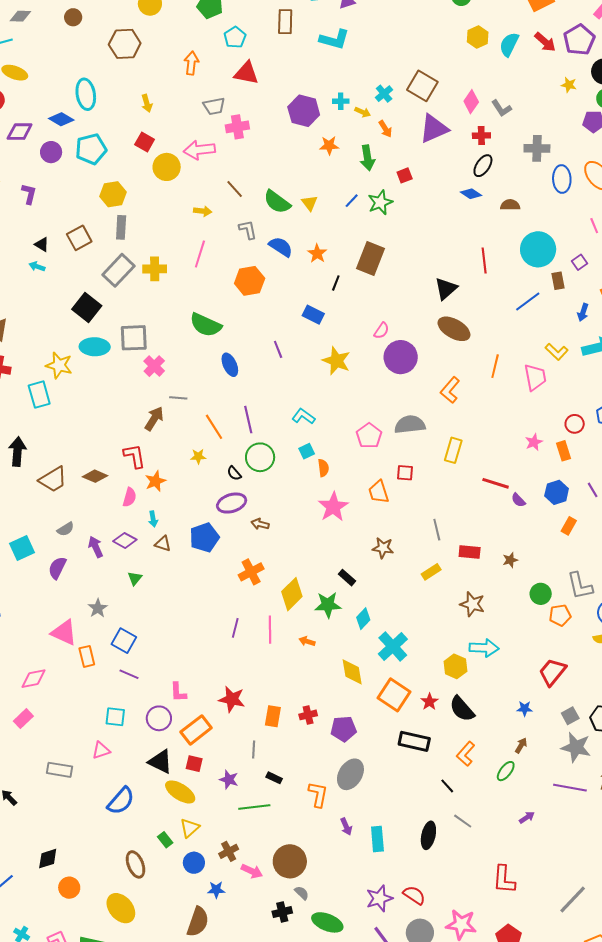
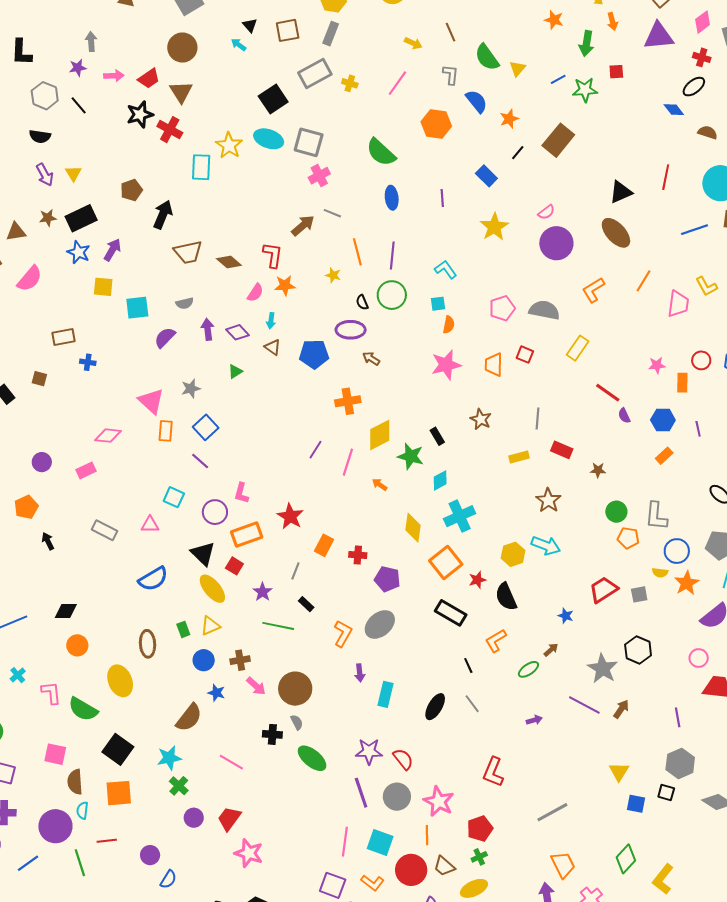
yellow cross: (155, 269) -> (350, 83), size x0.7
gray square: (570, 716) -> (639, 594), moved

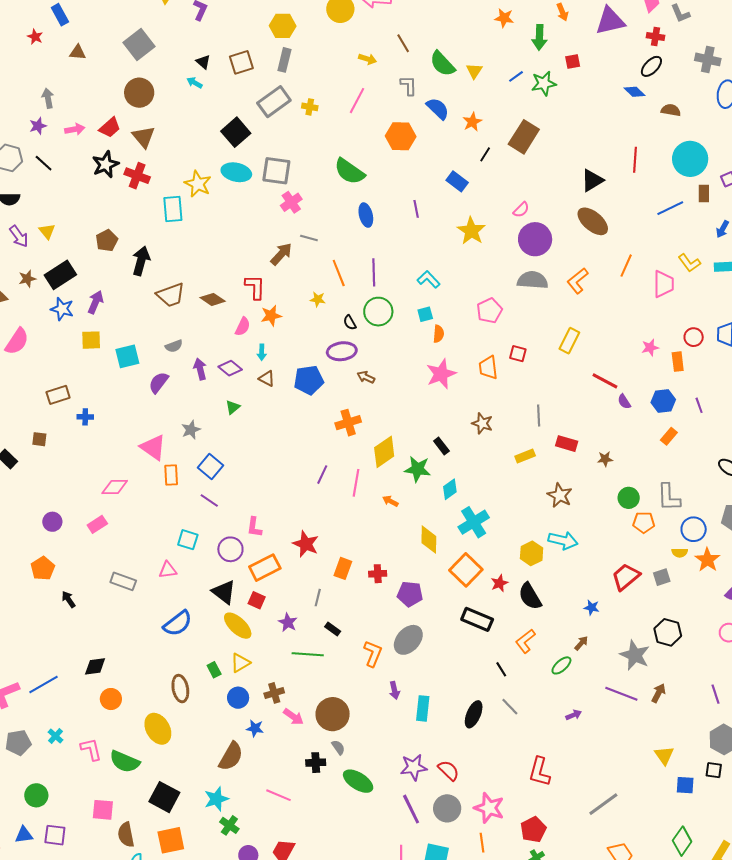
gray semicircle: (544, 310) -> (533, 280), moved

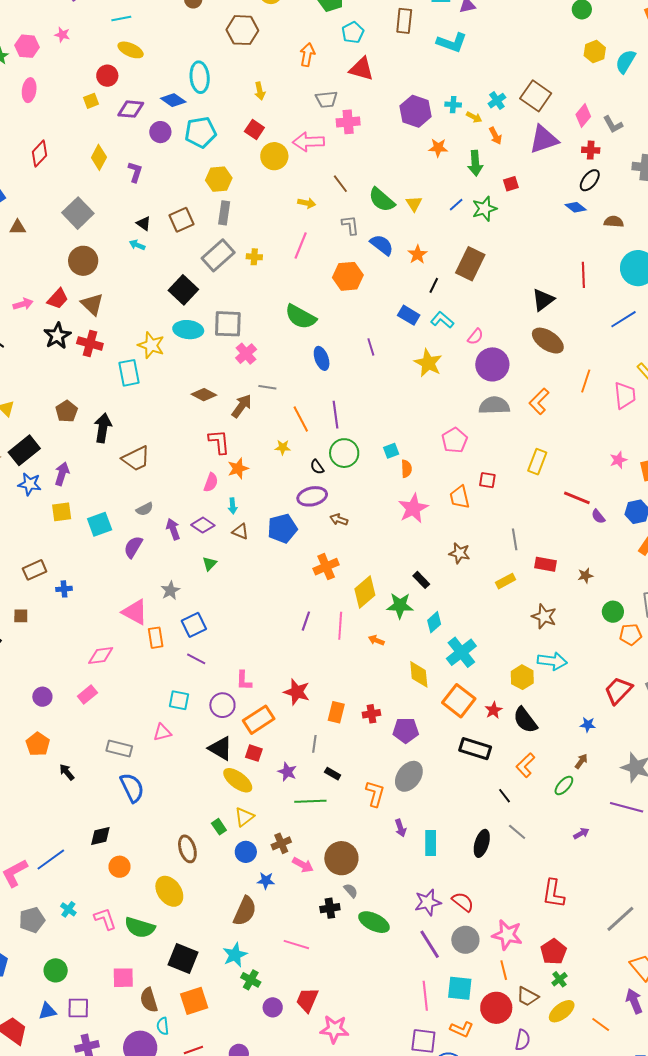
cyan L-shape: (429, 279) -> (442, 320), moved
brown diamond: (213, 299) -> (204, 395), moved
blue square: (210, 466) -> (194, 625), turned 30
blue semicircle: (178, 623) -> (132, 788), moved, turned -72

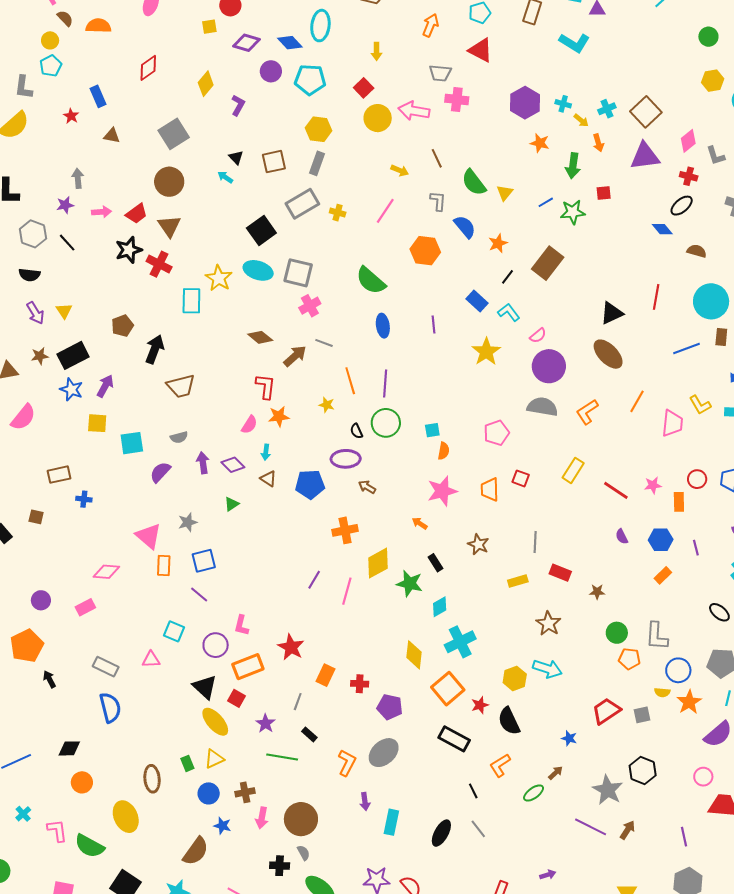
red line: (577, 498) -> (616, 490), moved
orange arrow: (376, 640) -> (420, 523), moved
orange pentagon: (38, 744) -> (27, 646), size x1.4
purple arrow: (581, 833) -> (548, 875), moved
pink arrow: (303, 865) -> (262, 818), turned 60

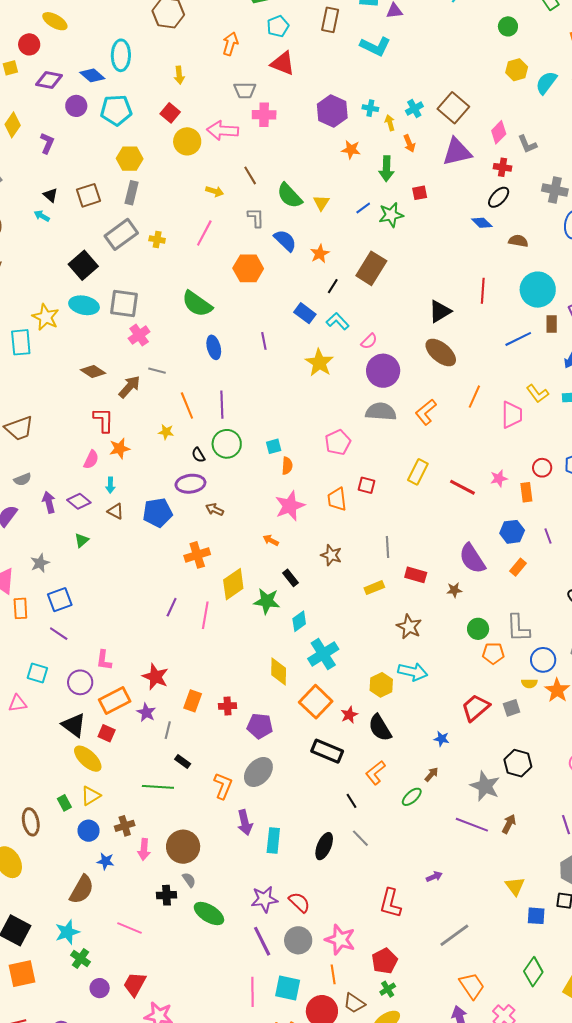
yellow arrow: (581, 120) -> (390, 123), turned -140
purple semicircle: (622, 537) -> (472, 559), moved, size x2.0
purple star: (265, 723) -> (146, 712), moved
purple arrow: (365, 802) -> (245, 823), size x1.4

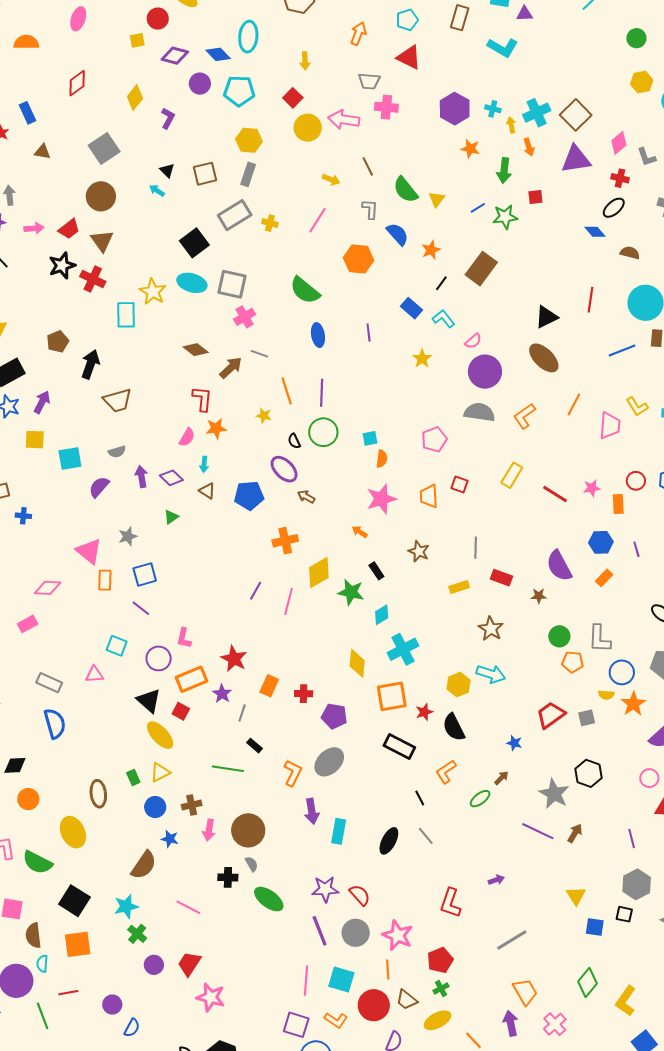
cyan cross: (414, 109) -> (537, 113), size x1.5
yellow star: (319, 363) -> (422, 359), size x0.7
purple ellipse: (190, 484) -> (284, 469), turned 48
orange square: (316, 702) -> (392, 696), turned 32

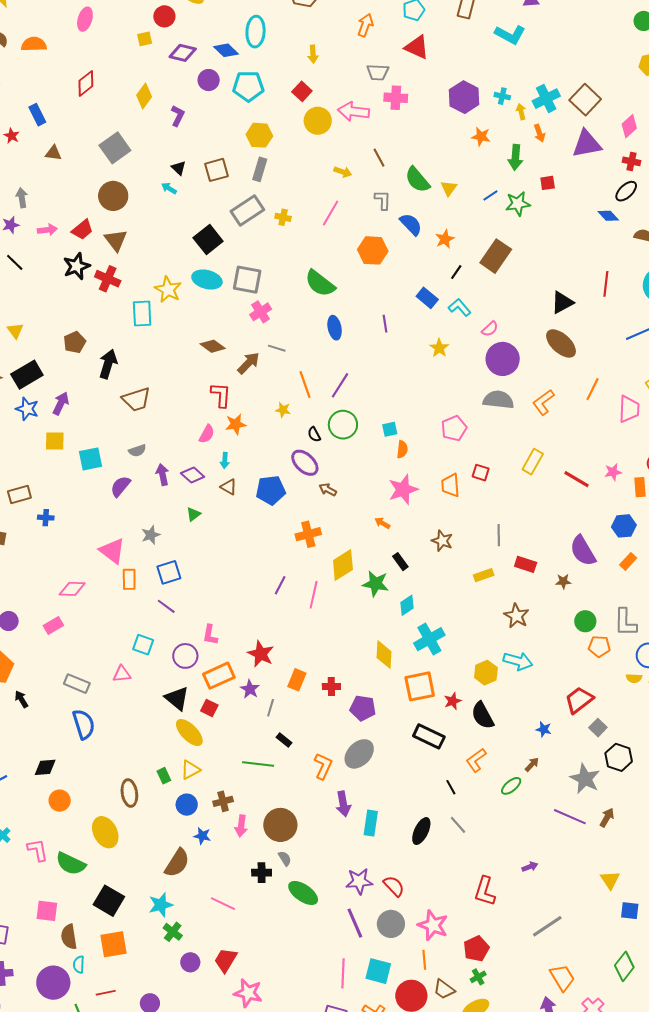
purple line: (322, 393) -> (340, 385), turned 32
gray square: (587, 718) -> (598, 728), moved, turned -30

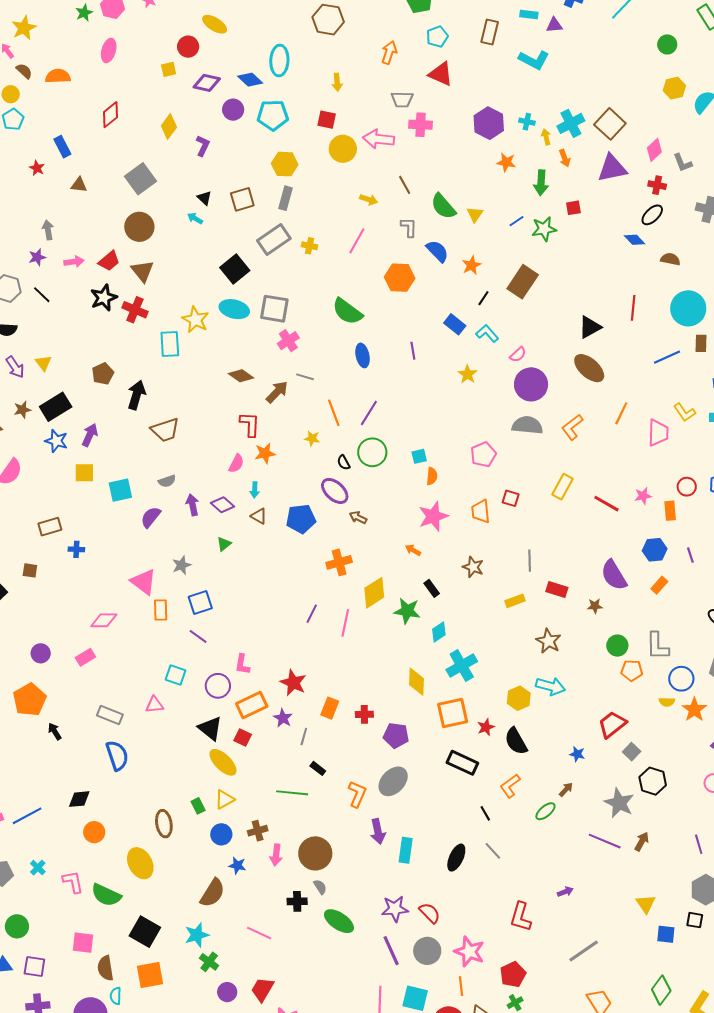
red square: (302, 91) -> (327, 120), turned -30

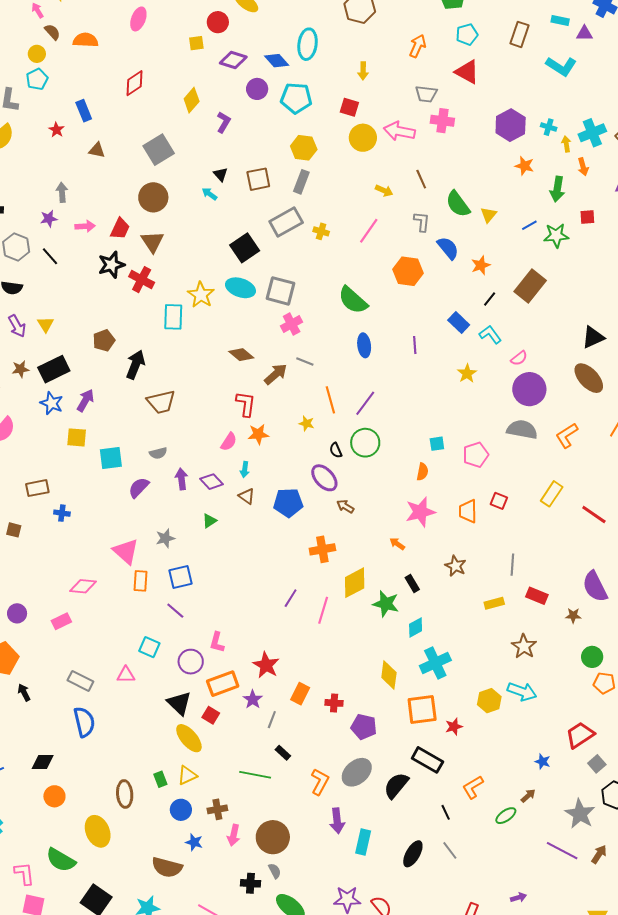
red trapezoid: (109, 261) -> (120, 229), turned -30
cyan square: (419, 456) -> (437, 444), moved
black semicircle: (516, 741) -> (396, 785), moved, turned 64
pink L-shape: (73, 882) -> (24, 874), moved
brown semicircle: (213, 893) -> (167, 867), turned 68

